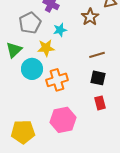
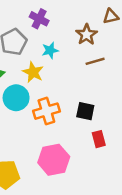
yellow star: (46, 48) -> (33, 72), turned 30
brown line: (97, 55) -> (95, 61), moved
black square: (98, 78) -> (85, 111), moved

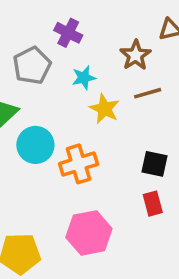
yellow star: (33, 72) -> (104, 109), moved
black square: (85, 111) -> (154, 164), moved

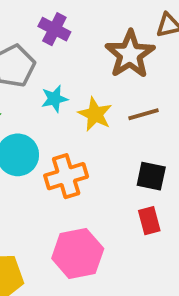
brown star: (135, 55) -> (130, 54), size x1.4
cyan star: (84, 78) -> (54, 99), moved
brown line: (148, 93) -> (143, 114), moved

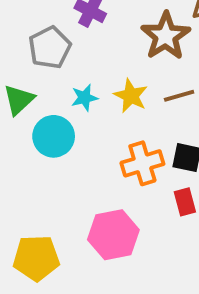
cyan star: (54, 99) -> (84, 98), moved
orange cross: (66, 176) -> (142, 163), moved

